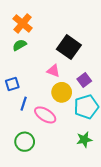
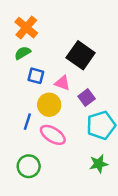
purple square: (84, 80) -> (87, 97), moved
blue square: (12, 84) -> (36, 76), moved, turned 32
yellow circle: (62, 92) -> (49, 105), moved

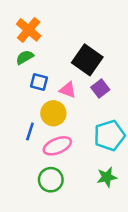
purple square: (87, 97) -> (100, 89), moved
pink ellipse: (53, 135) -> (57, 146), turned -55
green circle: (29, 166) -> (51, 180), moved

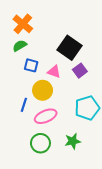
green star: (107, 177) -> (73, 141), moved

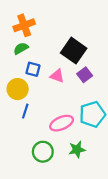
orange cross: (23, 24) -> (24, 25), turned 30
yellow circle: (43, 90) -> (18, 89), moved
pink ellipse: (46, 116) -> (62, 123), moved

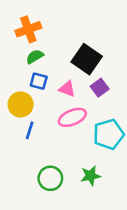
green semicircle: (21, 48) -> (35, 57), moved
pink ellipse: (62, 123) -> (72, 117), moved

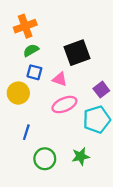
black square: (87, 59) -> (77, 53), turned 35
purple square: (100, 88) -> (101, 90), moved
blue line: (30, 130) -> (26, 132), moved

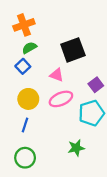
blue square: (34, 72) -> (23, 66), moved, turned 32
yellow circle: (18, 93) -> (28, 99), moved
green circle: (45, 159) -> (25, 158), moved

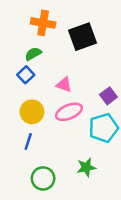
orange cross: (24, 25) -> (43, 23), moved, turned 30
black square: (73, 50) -> (83, 37), moved
green circle: (25, 158) -> (43, 178), moved

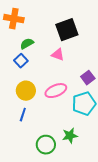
orange cross: (43, 23) -> (14, 19), moved
pink triangle: (64, 85) -> (58, 55), moved
green circle: (43, 178) -> (46, 145), moved

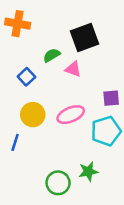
green semicircle: (27, 44) -> (52, 55), moved
purple square: (88, 78) -> (111, 98), turned 32
blue line: (23, 115) -> (15, 142), moved

